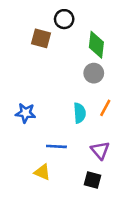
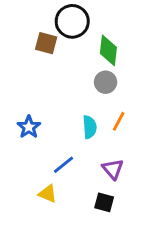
black circle: (64, 19) -> (72, 21), size x1.5
blue star: (26, 113) -> (29, 127), turned 30
blue line: (56, 146) -> (64, 165), turned -42

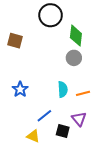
brown square: (46, 43) -> (15, 41), moved
orange line: (119, 121) -> (83, 93), moved, turned 48
black square: (104, 202) -> (63, 131), moved

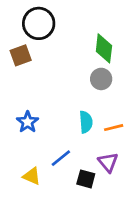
black circle: (51, 15) -> (39, 23), moved
brown square: (15, 41) -> (21, 55), turned -35
yellow triangle: (33, 136) -> (32, 176), moved

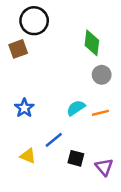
gray circle: (101, 79) -> (102, 75), moved
cyan semicircle: (86, 122) -> (76, 108), turned -120
purple triangle: (108, 162) -> (104, 167), moved

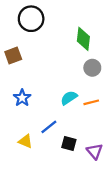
brown square: (18, 49) -> (13, 55), moved

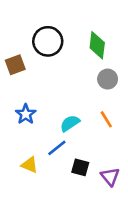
black circle: (31, 19) -> (48, 41), moved
cyan semicircle: (69, 98) -> (70, 123), moved
orange line: (91, 102) -> (106, 119), turned 72

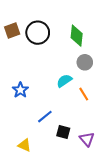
brown square: (15, 65) -> (12, 31), moved
cyan semicircle: (70, 123) -> (64, 81), moved
yellow triangle: (30, 165) -> (24, 145), moved

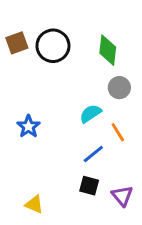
blue line: (45, 117) -> (93, 154), moved

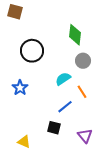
brown square: (17, 43) -> (15, 12), moved, turned 35
black circle: (53, 46) -> (32, 51), moved
black square: (89, 186) -> (54, 128), moved

